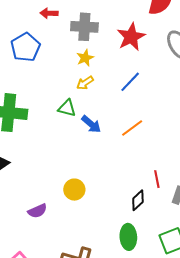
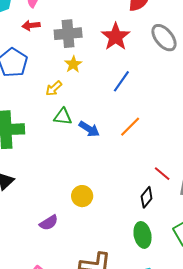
yellow arrow: (85, 83) -> (54, 88), moved
red line: (157, 179) -> (162, 174), turned -30

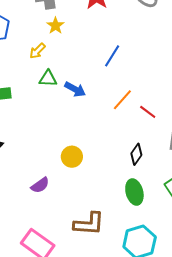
blue line: (121, 81) -> (112, 56), moved
orange line: (130, 127) -> (122, 100), moved
red line: (162, 174) -> (148, 112), moved

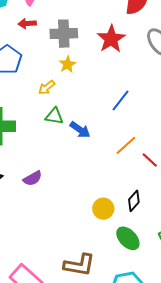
yellow circle: (72, 157) -> (103, 209), moved
purple semicircle: (40, 185) -> (33, 178), moved
green ellipse: (134, 192) -> (128, 238), turned -35

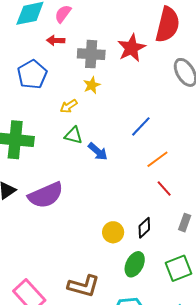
red star: (111, 39) -> (131, 48), moved
orange line: (126, 145) -> (157, 159), moved
purple semicircle: (33, 178) -> (46, 195), size x1.8
green ellipse: (128, 238) -> (135, 264), turned 65

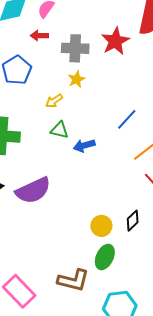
blue arrow: (98, 152) -> (84, 146), turned 125
green ellipse: (135, 264) -> (105, 257), moved

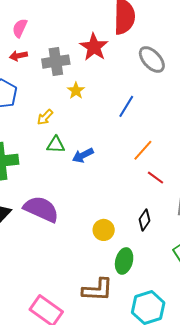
yellow star: (77, 79) -> (76, 91), moved
blue line: (127, 119) -> (126, 106), moved
purple semicircle: (33, 190) -> (41, 209), turned -120
yellow circle: (101, 226) -> (104, 230), moved

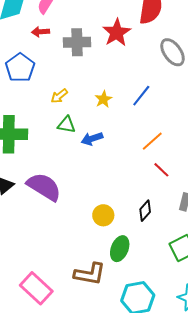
yellow star: (76, 91) -> (103, 99), moved

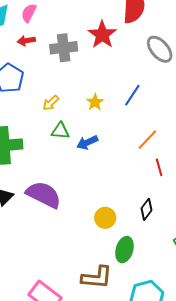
red line: (161, 170) -> (159, 167), turned 36

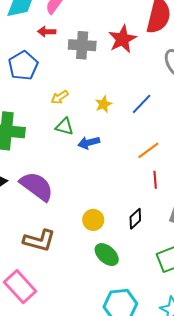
green ellipse: (124, 250) -> (107, 255), turned -75
brown L-shape: (97, 277) -> (39, 240), moved

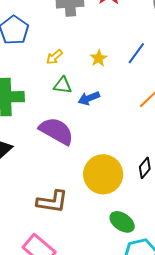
purple semicircle: (37, 186) -> (56, 131), moved
yellow circle: (93, 220) -> (103, 174), size x1.8
green ellipse: (107, 255) -> (122, 222), moved

